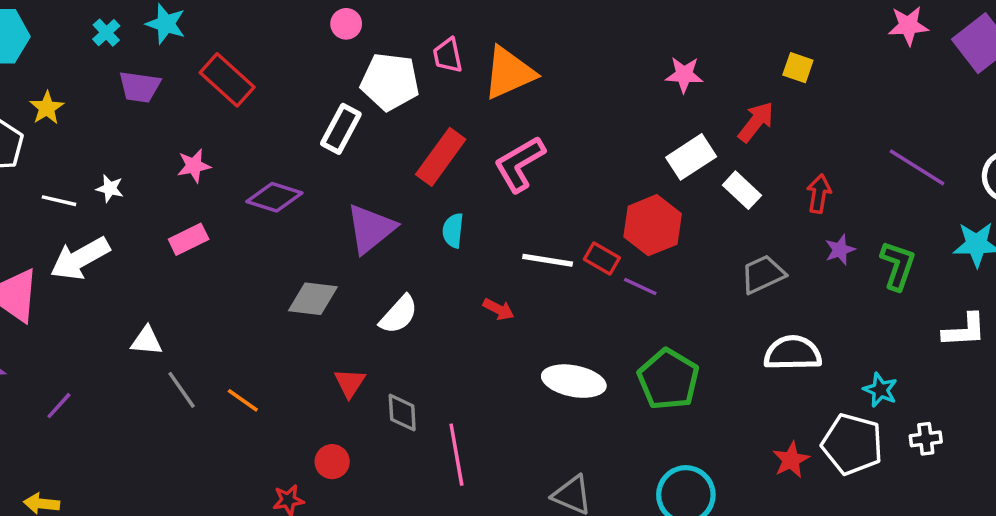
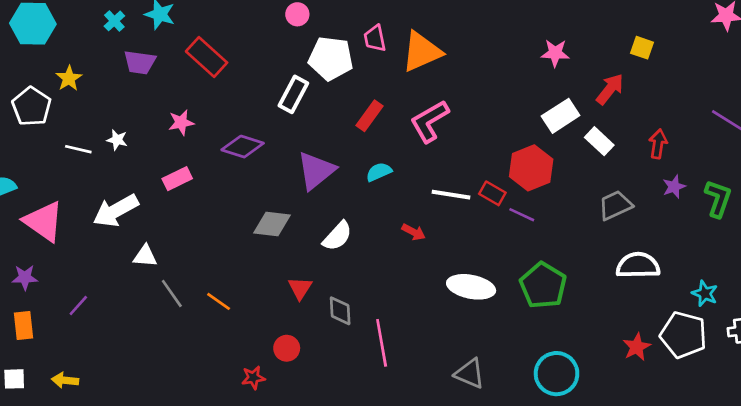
red rectangle: (441, 157) -> (369, 116), size x0.7
cyan semicircle: (453, 230) -> (379, 172), turned 60
white arrow: (80, 258) -> (116, 211), moved

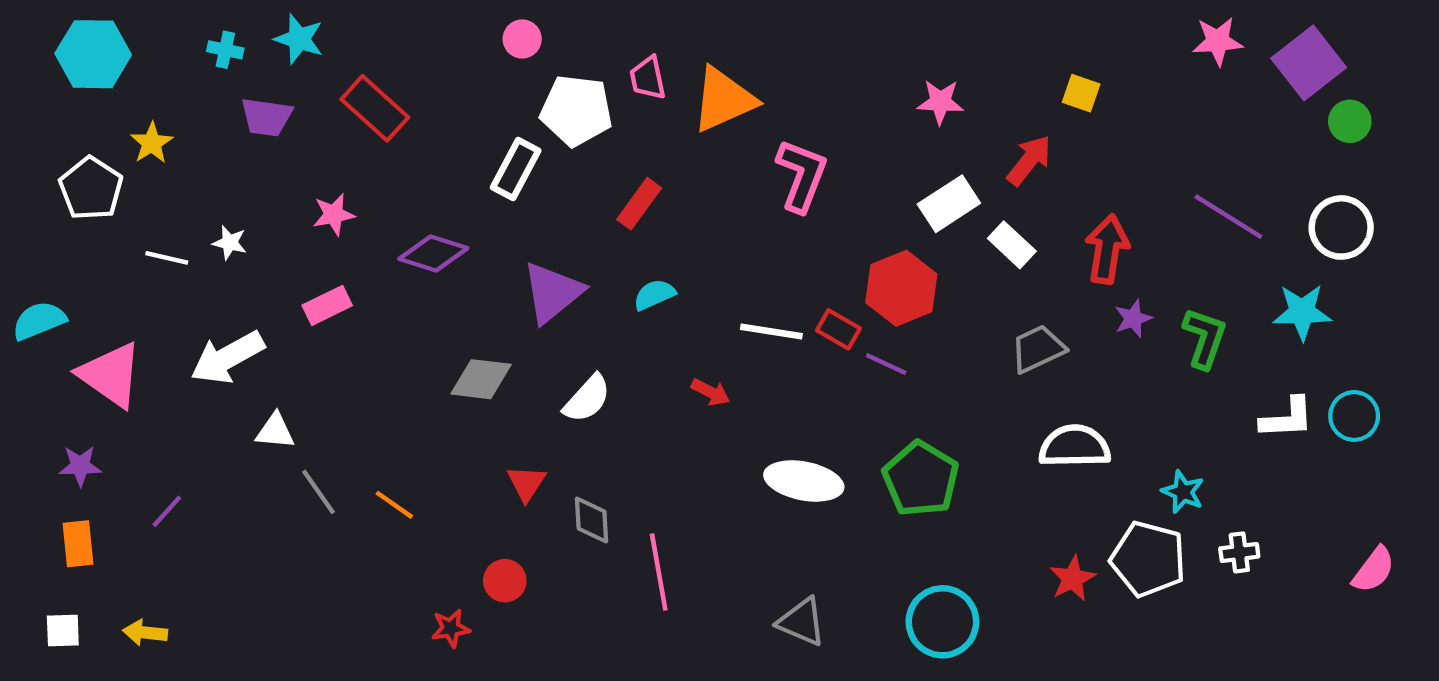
cyan cross: (114, 21) -> (225, 50), turned -35
pink L-shape: (430, 121) -> (802, 175), moved, turned 141
red arrow: (658, 144) -> (1107, 249), size x1.4

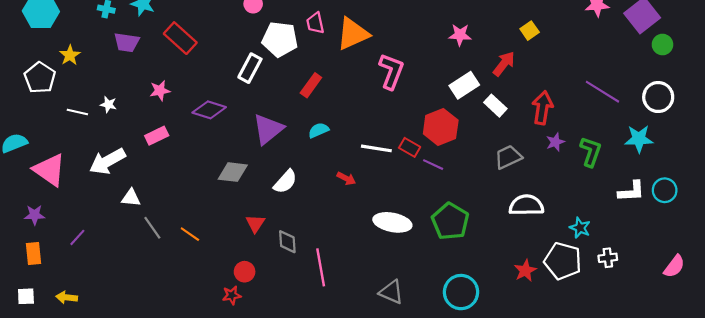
yellow square: (1081, 93) -> (530, 31), turned 36
red star: (451, 628) -> (232, 295), moved

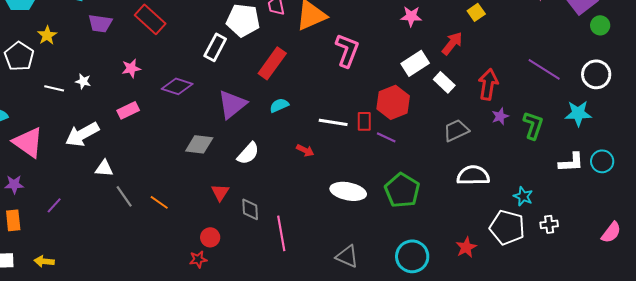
red rectangle: (311, 85) -> (272, 63), size x1.4
red rectangle: (410, 147) -> (364, 121), turned 60
red star: (525, 271) -> (466, 247), moved

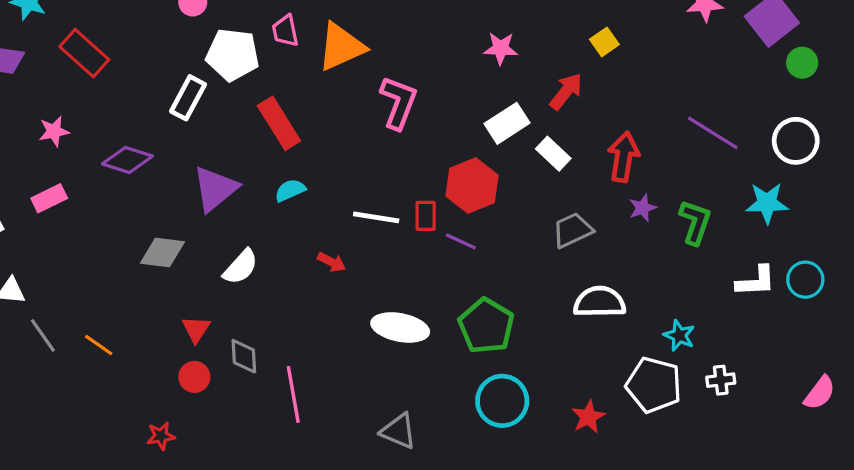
red rectangle: (272, 63) -> (279, 123), turned -68
red circle: (210, 237) -> (194, 377), moved
cyan circle: (412, 256) -> (502, 401), moved

